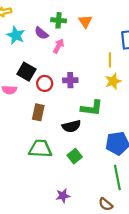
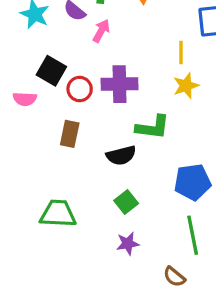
purple cross: (70, 80) -> (119, 84), size x1.5
green trapezoid: (40, 149) -> (58, 214), moved
purple star: (63, 196) -> (128, 244), moved

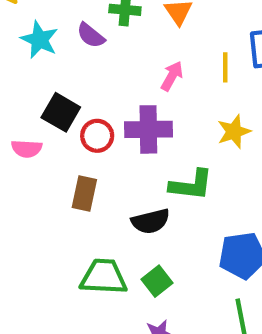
pink arrow: (101, 31) -> (172, 76), moved
yellow line: (181, 52) -> (225, 67), moved
green trapezoid: (58, 214) -> (104, 277), moved

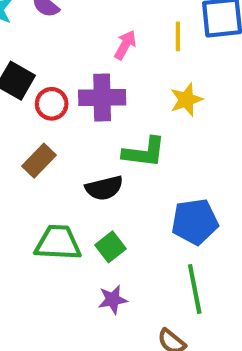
brown rectangle: (84, 193) -> (39, 161), turned 32

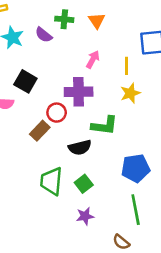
yellow line: (178, 36) -> (126, 66), moved
red circle: (52, 104) -> (57, 113), moved
green trapezoid: (58, 243) -> (51, 181), turned -88

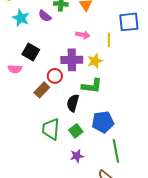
pink arrow: (93, 59) -> (83, 35), turned 72
yellow star: (130, 93) -> (95, 61), moved
black semicircle: (80, 148) -> (73, 103), turned 120
blue pentagon: (136, 168) -> (103, 122), moved

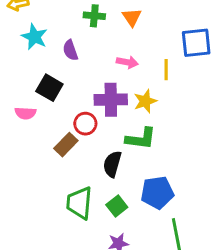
purple semicircle: (45, 16) -> (70, 50), moved, turned 32

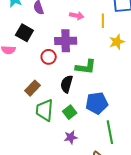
yellow star: (145, 101) -> (117, 42), moved
brown rectangle: (66, 145) -> (32, 88), moved

